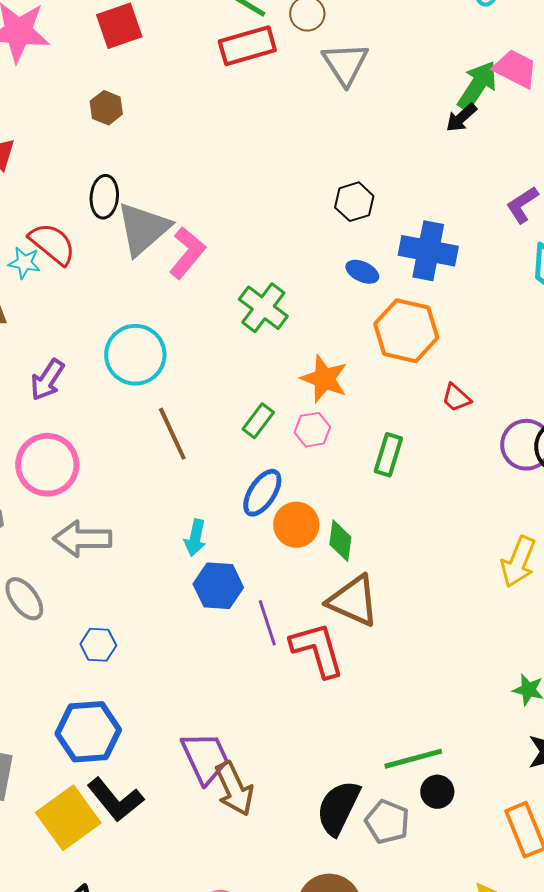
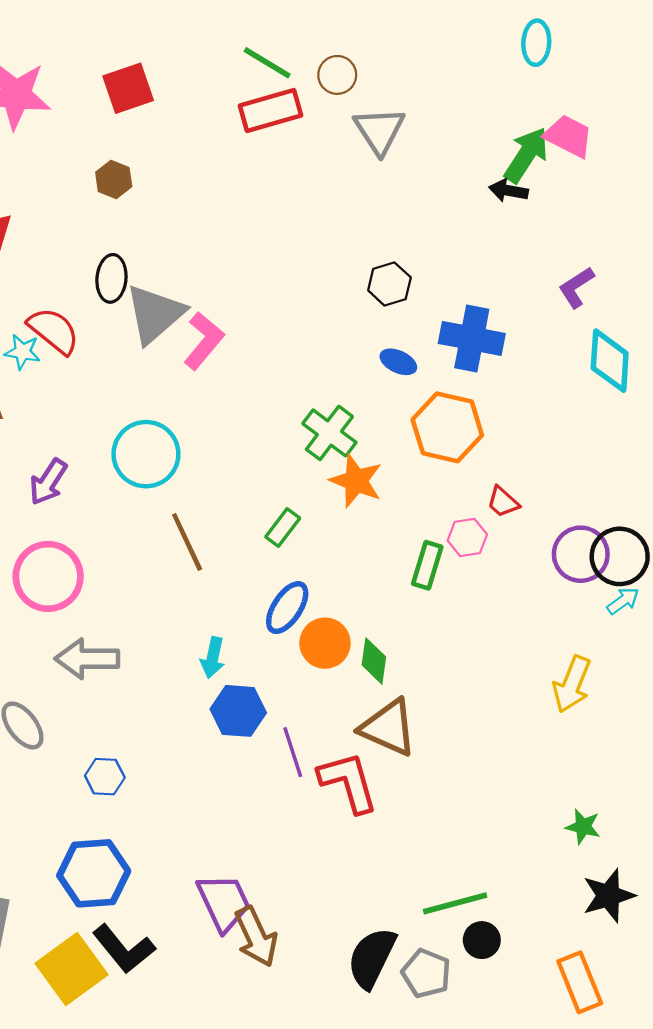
black arrow: (461, 118) -> (508, 191), turned 52
green cross: (263, 308) -> (329, 433), moved
pink hexagon: (312, 430) -> (467, 538), moved

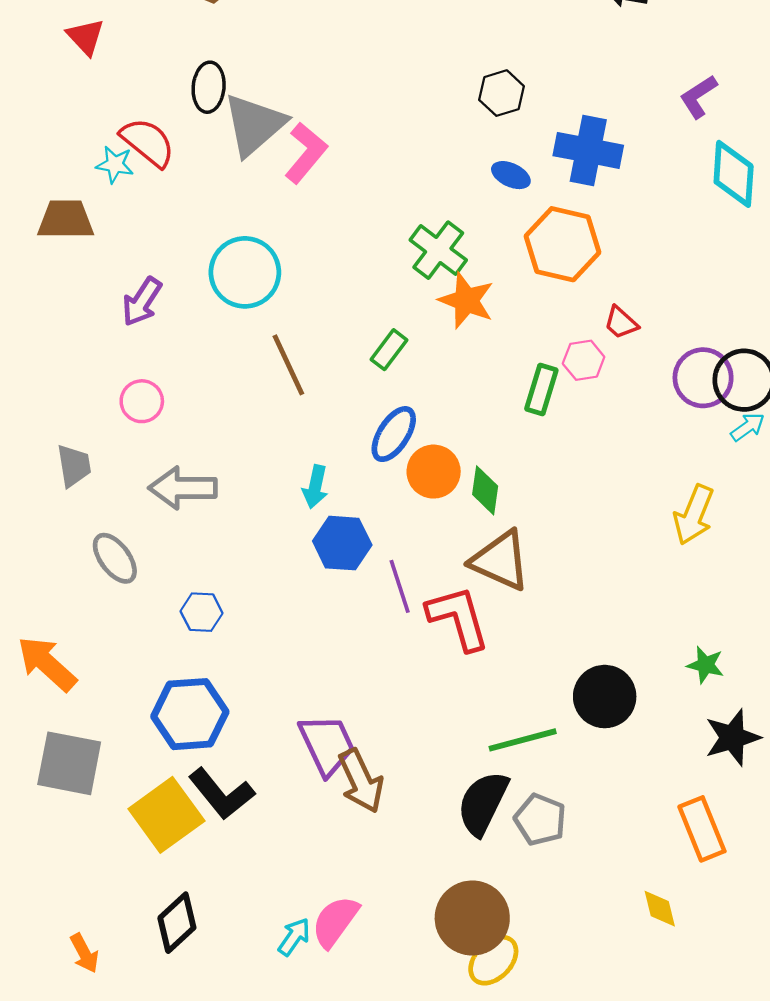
pink circle: (48, 576) -> (142, 401), size x0.6
green line: (455, 903) -> (523, 740), moved
black circle: (482, 940) -> (605, 697), moved, size x1.6

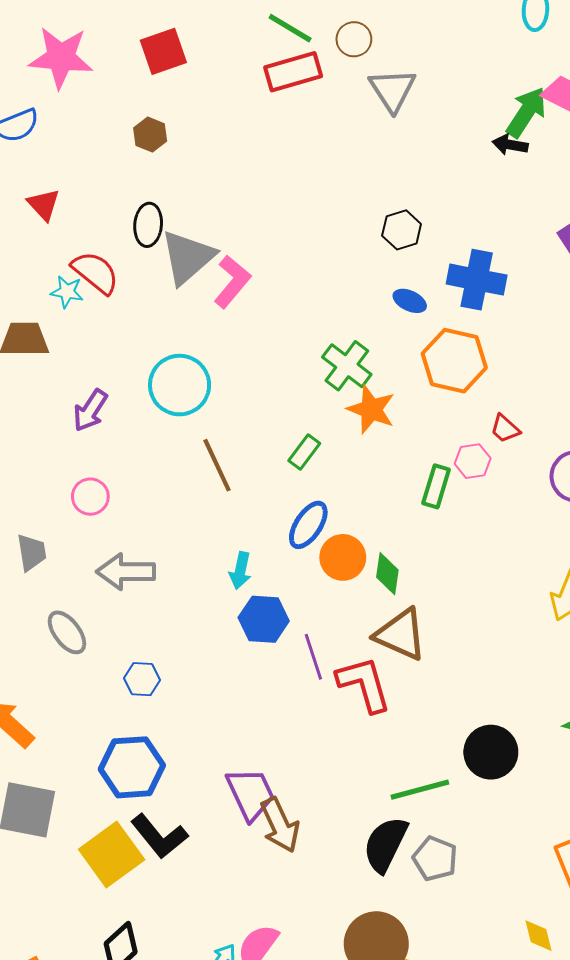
red triangle: (86, 37) -> (44, 205), moved

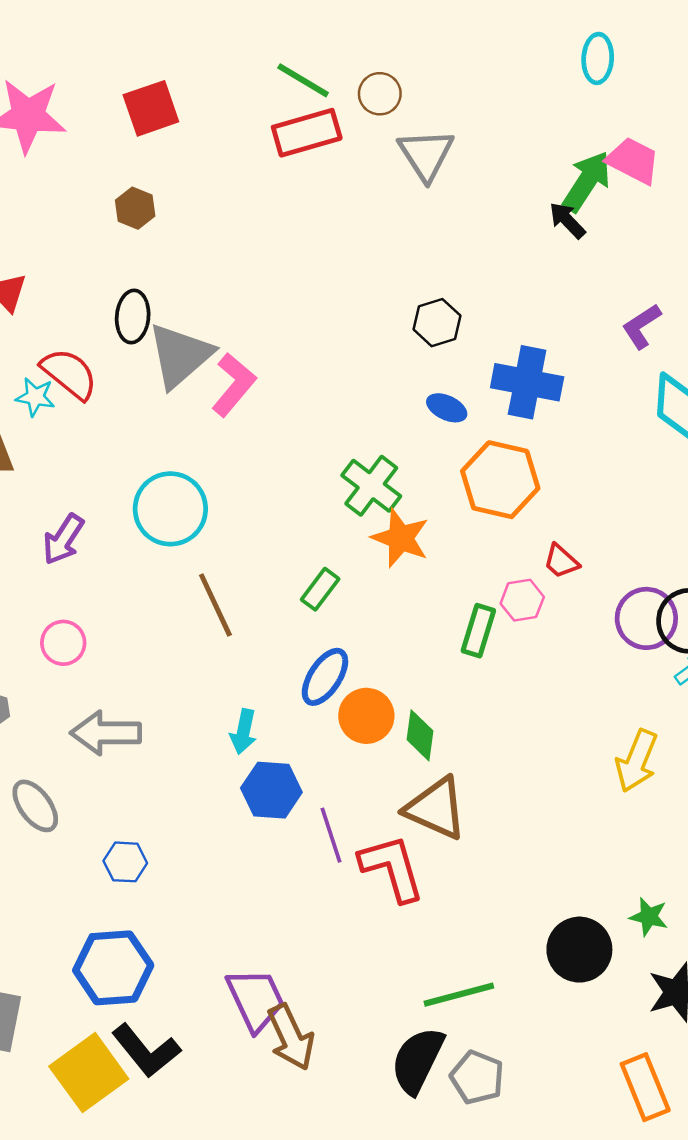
black arrow: (510, 145) -> (567, 220), turned 36
black circle: (491, 752) -> (579, 950), moved

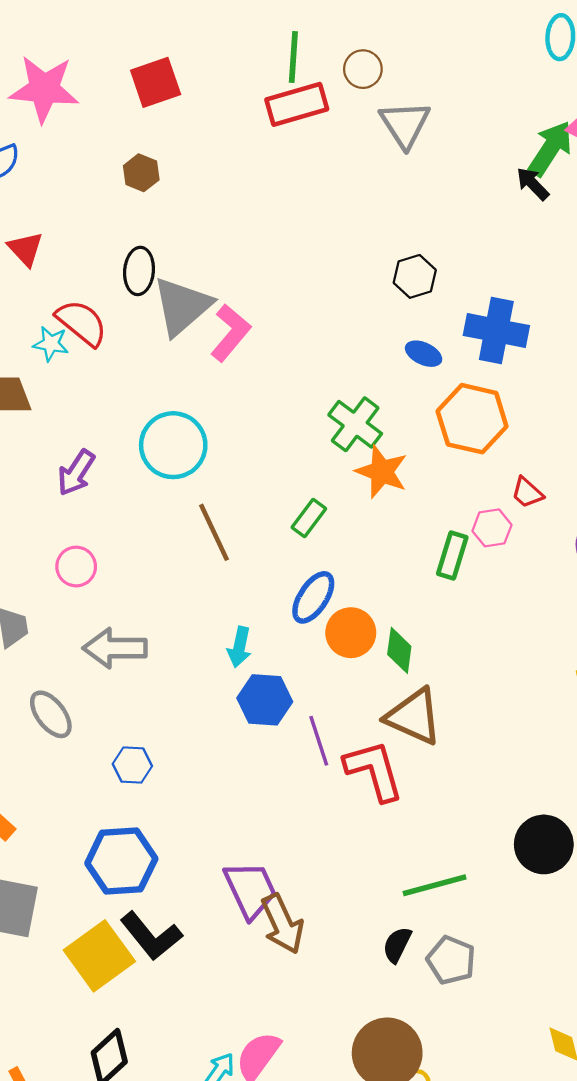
green line: (303, 80) -> (293, 57), turned 63
black semicircle: (418, 1060) -> (397, 945), size x0.6

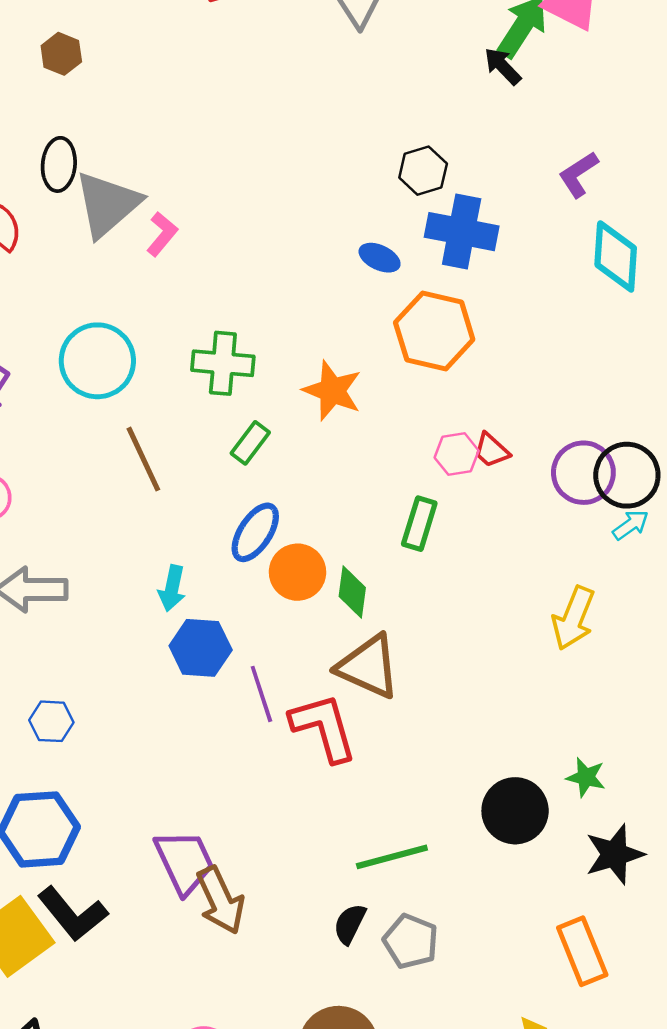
black hexagon: (415, 276) -> (423, 171), moved
pink L-shape: (231, 333) -> (162, 234), size x0.7
green cross: (355, 424) -> (223, 363), moved, turned -32
red trapezoid: (527, 493) -> (491, 450), moved
green rectangle: (452, 555) -> (419, 524), moved

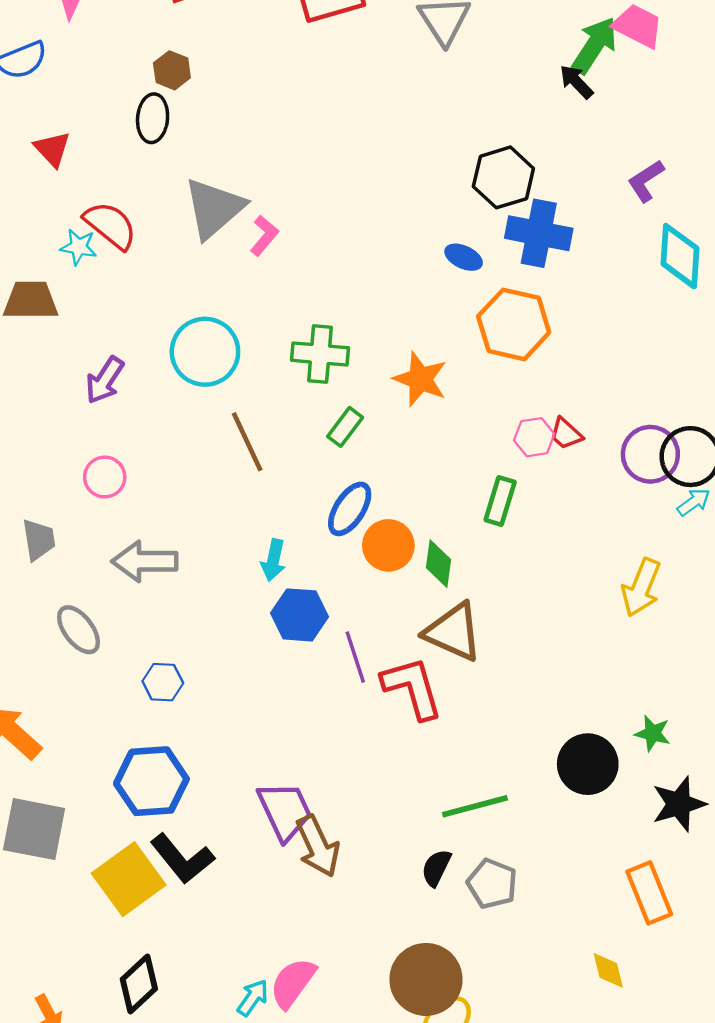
black ellipse: (59, 164) -> (153, 118), moved
black hexagon: (423, 171) -> (503, 177), size x1.4

